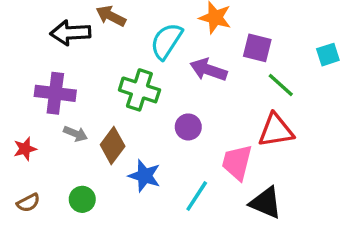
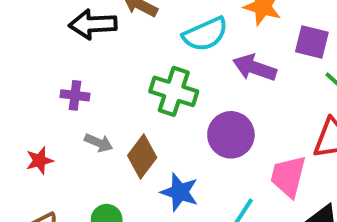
cyan semicircle: (166, 41) -> (205, 34), turned -147
purple cross: (55, 93) -> (75, 95), size x0.6
purple circle: (188, 127) -> (231, 135), size x1.5

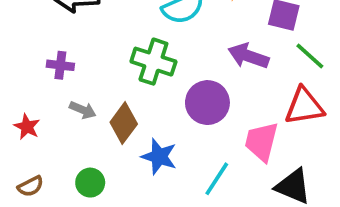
purple arrow: (255, 68) -> (248, 56), moved
red star: (39, 160) -> (27, 127), turned -30

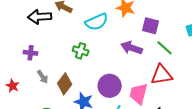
green cross: (153, 62) -> (81, 51), size x0.7
purple circle: (207, 103) -> (110, 86), moved
gray arrow: (83, 110) -> (43, 77), turned 32

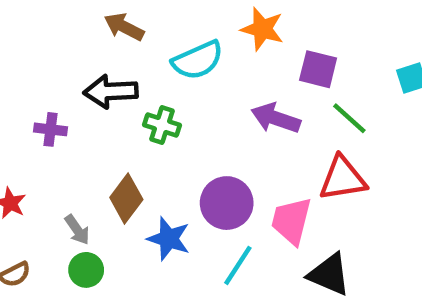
black arrow: (40, 17) -> (111, 91), moved
gray arrow: (43, 77) -> (77, 230), moved

